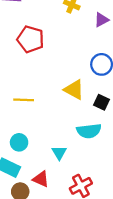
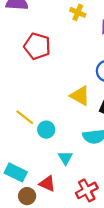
yellow line: (24, 100) -> (25, 117), moved, turned 36
cyan circle: (19, 142) -> (46, 130), moved

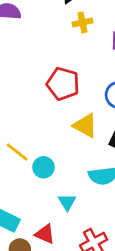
yellow cross: (78, 12) -> (82, 23), turned -35
red pentagon: (37, 46) -> (63, 84), moved

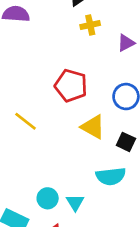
yellow line: (17, 152) -> (26, 121), moved
cyan circle: (43, 167) -> (48, 198), moved

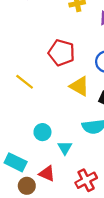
cyan circle: (48, 198) -> (42, 132), moved

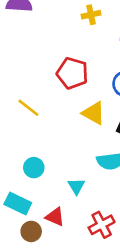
cyan circle: (42, 132) -> (34, 168), moved

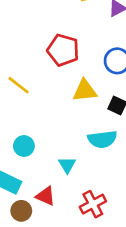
yellow triangle: (94, 113) -> (85, 91), turned -35

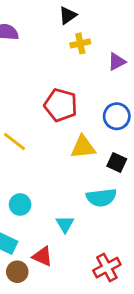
red cross: (93, 204) -> (107, 268), moved

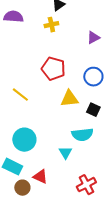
yellow cross: (80, 43) -> (51, 25), moved
cyan circle: (20, 204) -> (24, 140), size x1.5
cyan triangle: (65, 224) -> (65, 153), moved

